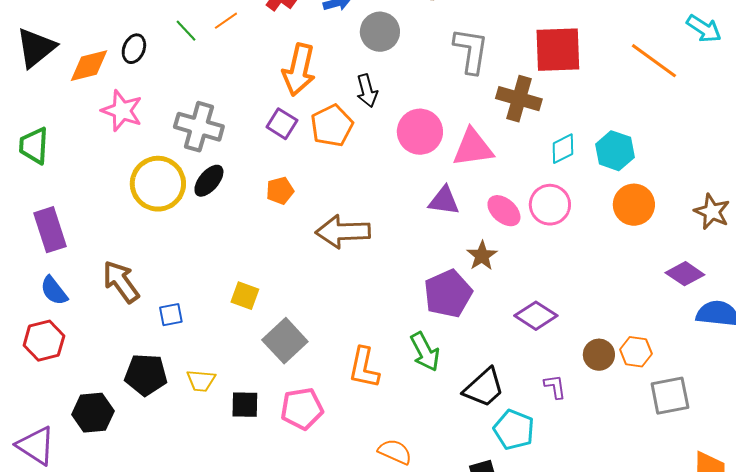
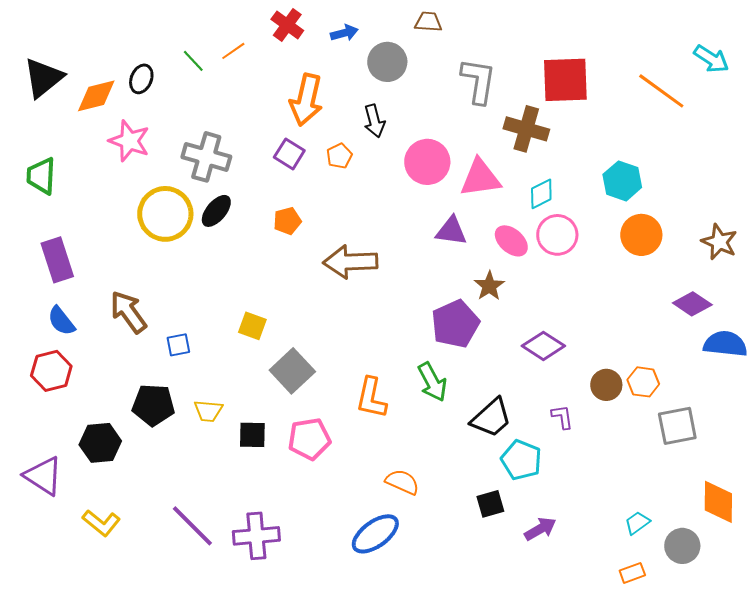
orange pentagon: (332, 126) -> (339, 156), size x0.6
cyan diamond: (563, 149) -> (541, 194), moved

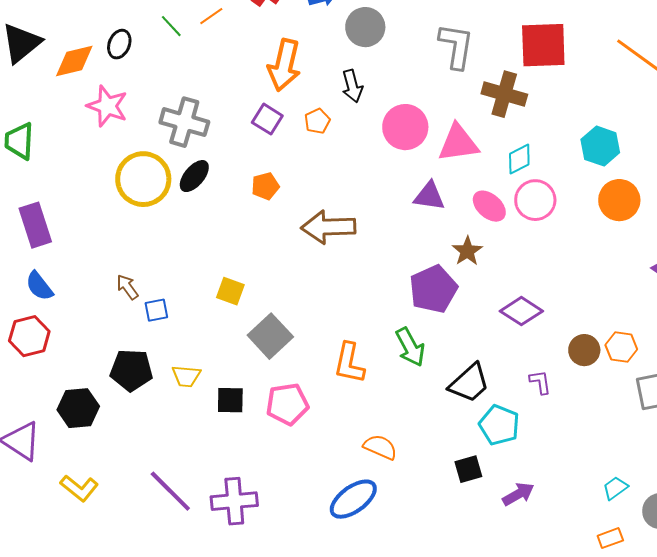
brown arrow: (128, 312) -> (127, 287), moved, size x0.6

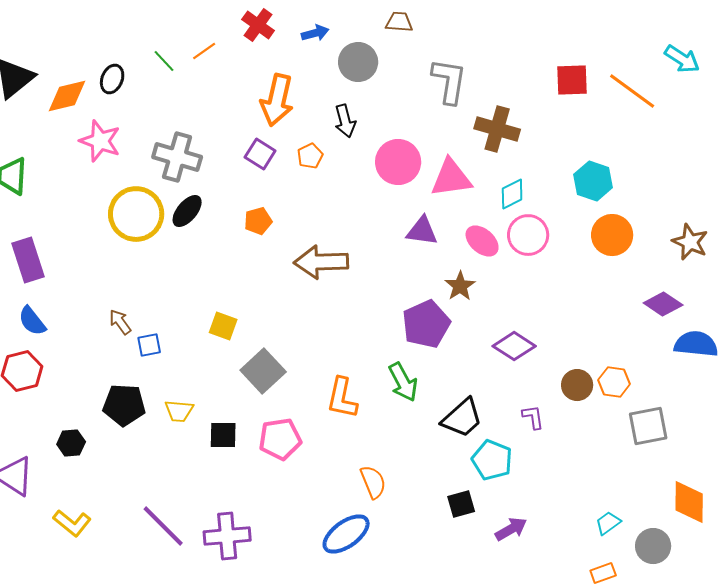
red square: (543, 45) -> (572, 80), moved, size x0.7
black hexagon: (78, 408) -> (71, 443), size x0.7
orange semicircle: (380, 447) -> (373, 482), turned 44

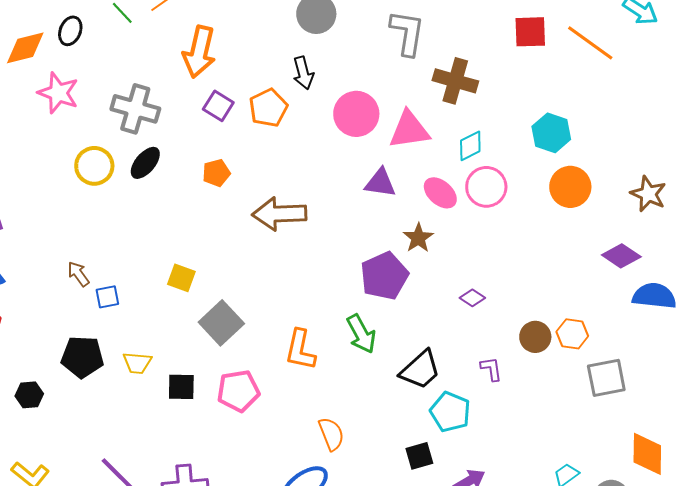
orange arrow: (277, 100) -> (199, 52), moved
orange pentagon: (310, 156) -> (268, 108), size x1.5
yellow circle: (136, 214) -> (94, 166), size x0.7
purple diamond: (514, 346) -> (472, 298), size x0.6

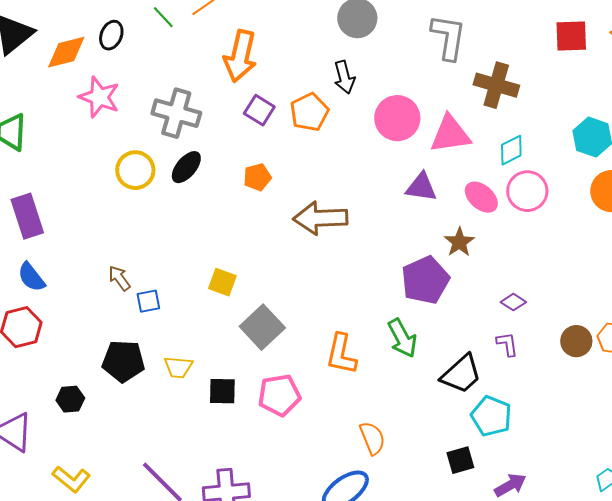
purple L-shape: (491, 369) -> (507, 344), moved

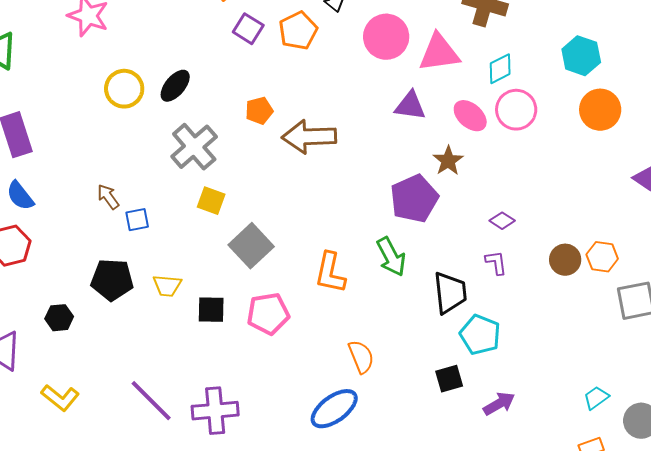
gray cross: (176, 113) -> (194, 147), moved, turned 33
orange pentagon: (257, 177) -> (259, 111), moved
black trapezoid: (461, 374) -> (450, 293), turned -54

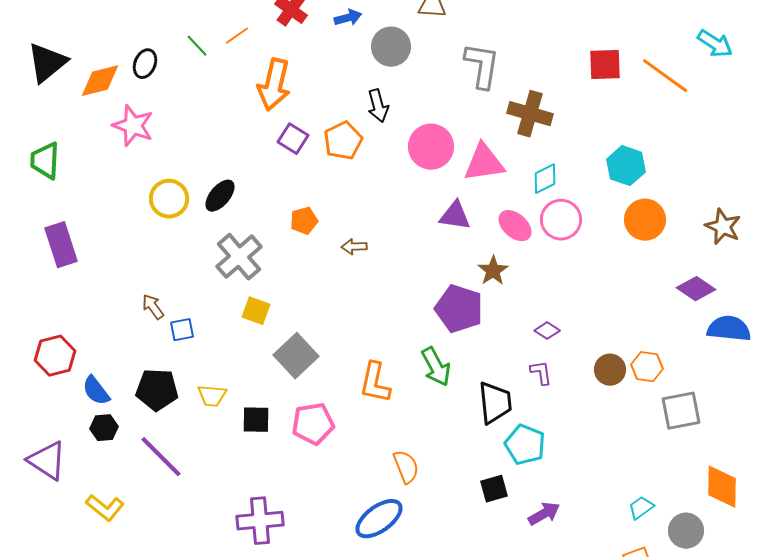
brown arrow: (309, 137) -> (354, 247), size x0.5
blue semicircle: (20, 196) -> (96, 391), moved
purple pentagon: (414, 199) -> (459, 309), turned -30
purple line: (151, 401) -> (161, 457), moved

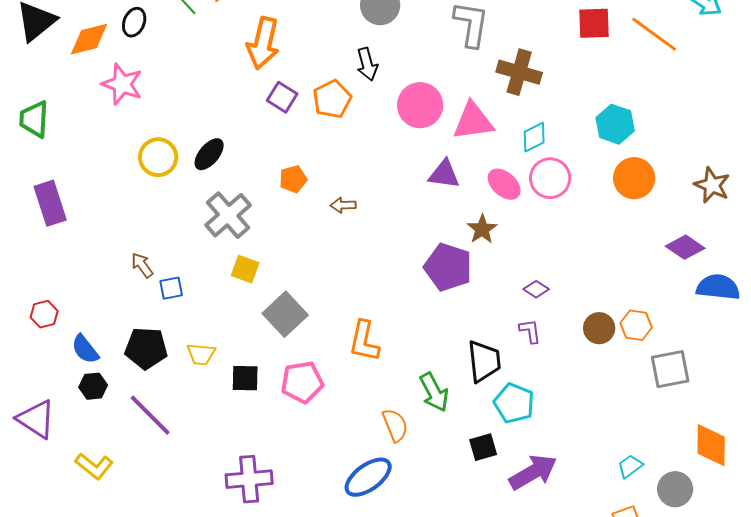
red hexagon: (55, 356) -> (44, 314), size x0.7
green arrow: (436, 367) -> (434, 392), moved
purple arrow: (544, 514) -> (533, 472), size x1.5

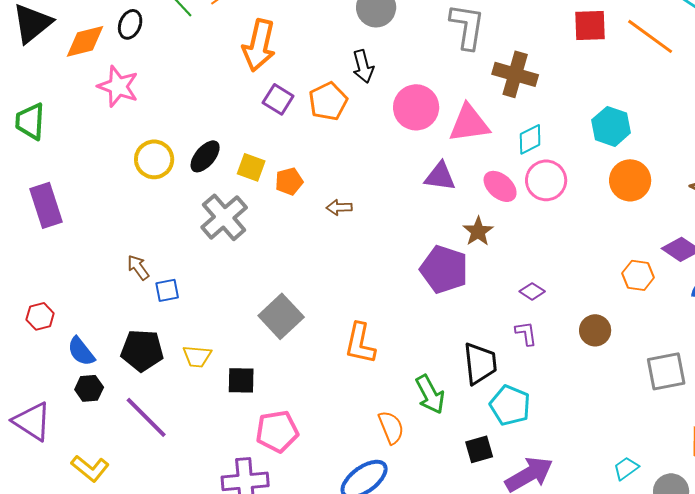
yellow square: (245, 269) -> (251, 167), moved
orange hexagon: (636, 325) -> (638, 275), moved
pink pentagon: (302, 382) -> (277, 431), moved

